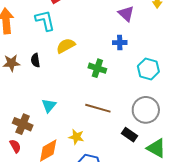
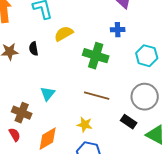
green cross: (97, 68) -> (96, 56), size x1.4
yellow star: (76, 137) -> (85, 125), moved

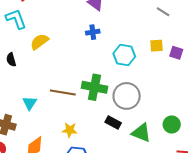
green cross: (96, 56) -> (94, 87), moved
brown line: (97, 96) -> (63, 93), moved

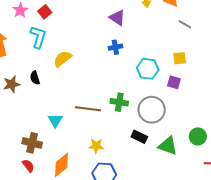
cyan L-shape: (16, 19) -> (38, 37), turned 40
purple square: (176, 53) -> (174, 82), moved
green cross: (94, 87) -> (119, 102), size x0.7

